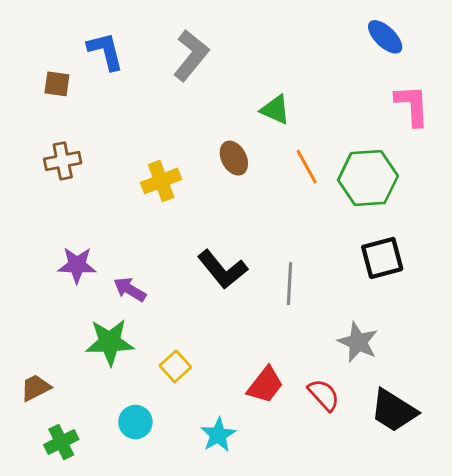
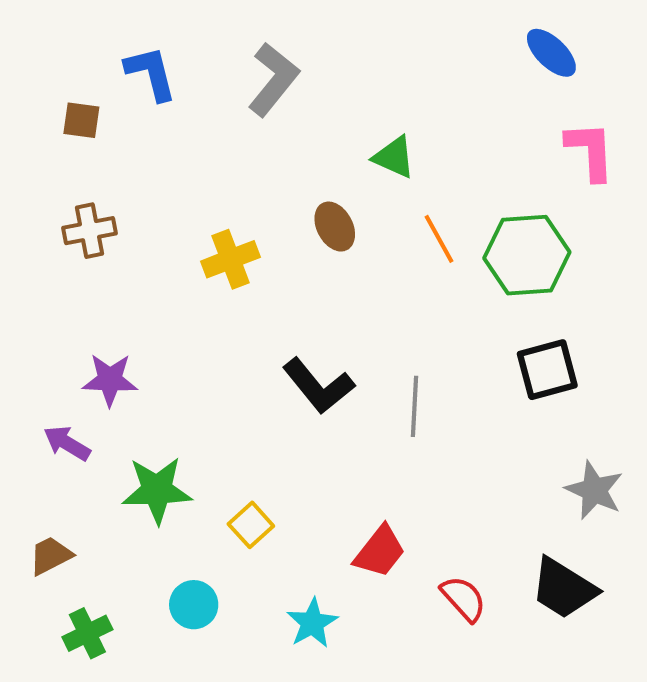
purple arrow: (130, 289) -> (67, 443), moved
gray star: (358, 342) -> (594, 490), moved
red semicircle: (324, 395) -> (464, 599), moved

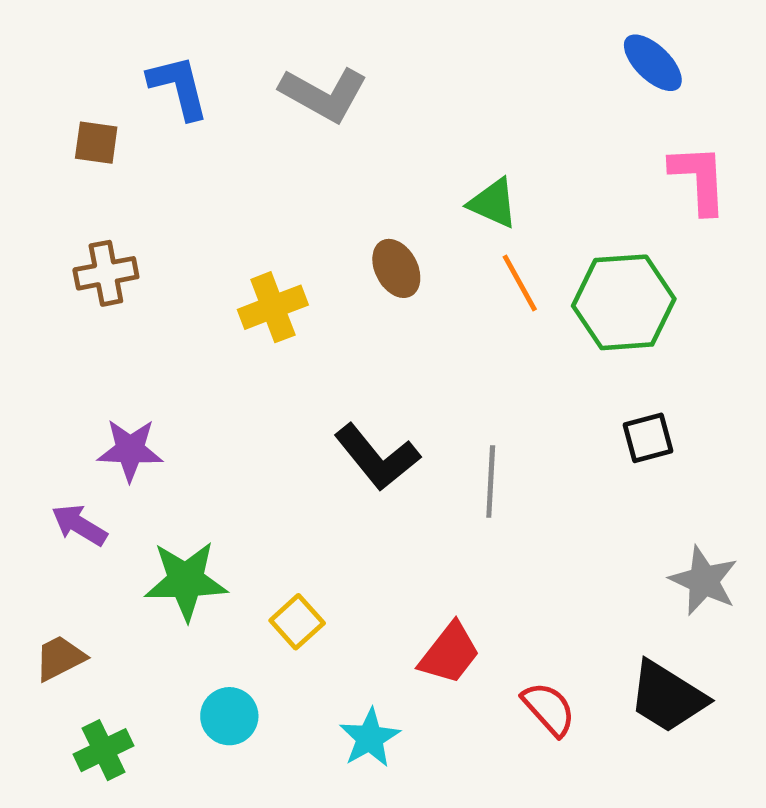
gray L-shape: (273, 79) -> (324, 94), turned 80
green triangle: (394, 157) -> (493, 203), moved
black square: (547, 370) -> (648, 438), size x0.7

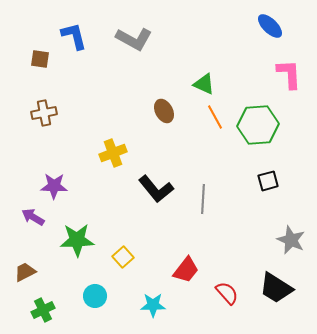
yellow cross: (273, 307) -> (113, 153), moved
cyan star: (370, 738) -> (153, 305), turned 30

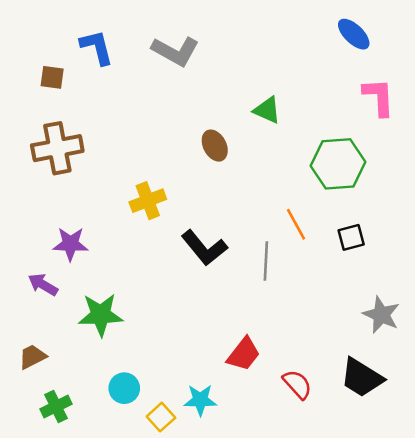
brown cross: (44, 113) -> (57, 148), size x1.5
orange line: (215, 117) -> (296, 224), moved
yellow square: (123, 257) -> (161, 417), moved

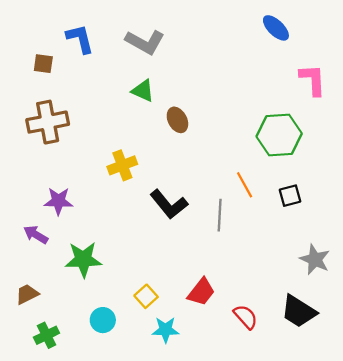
blue ellipse: (354, 34) -> (276, 28), moved
green triangle: (267, 110) -> (143, 91), moved
yellow square: (161, 417) -> (146, 296), moved

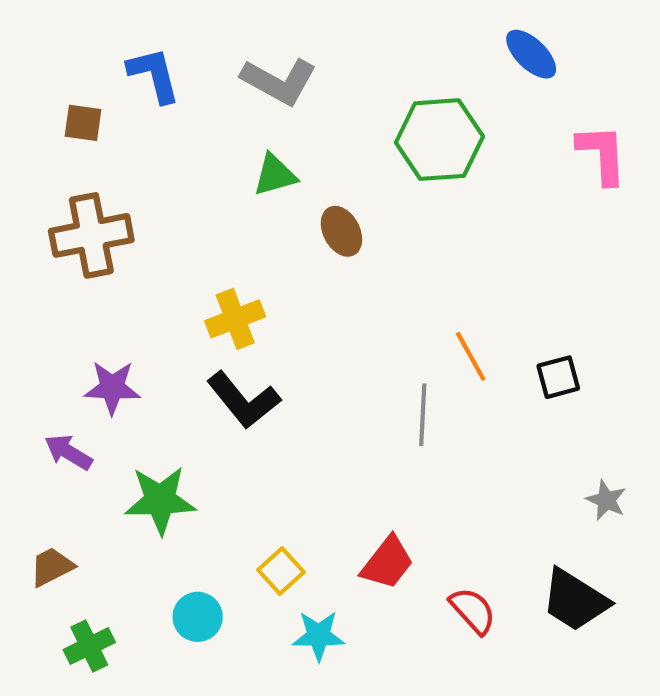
green triangle: (143, 91) -> (275, 175), turned -40
green hexagon: (279, 135) -> (439, 140), moved
black L-shape: (169, 204) -> (244, 400), moved
gray star: (315, 259) -> (606, 500), size x0.7

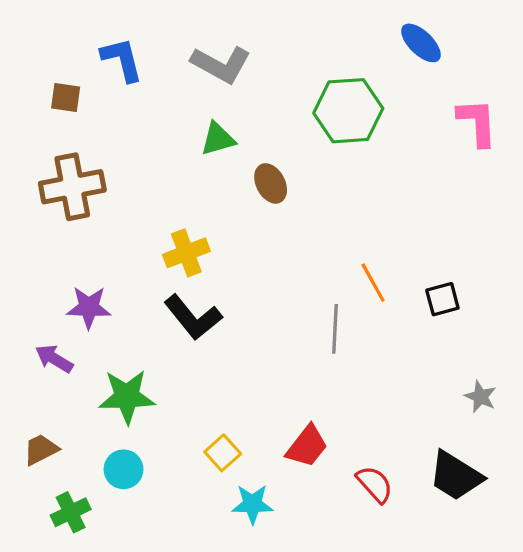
cyan circle: (198, 617) -> (124, 469), moved

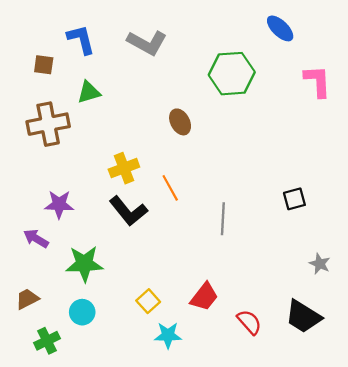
green triangle: (218, 139) -> (89, 92), moved
orange line: (373, 283) -> (170, 188), moved

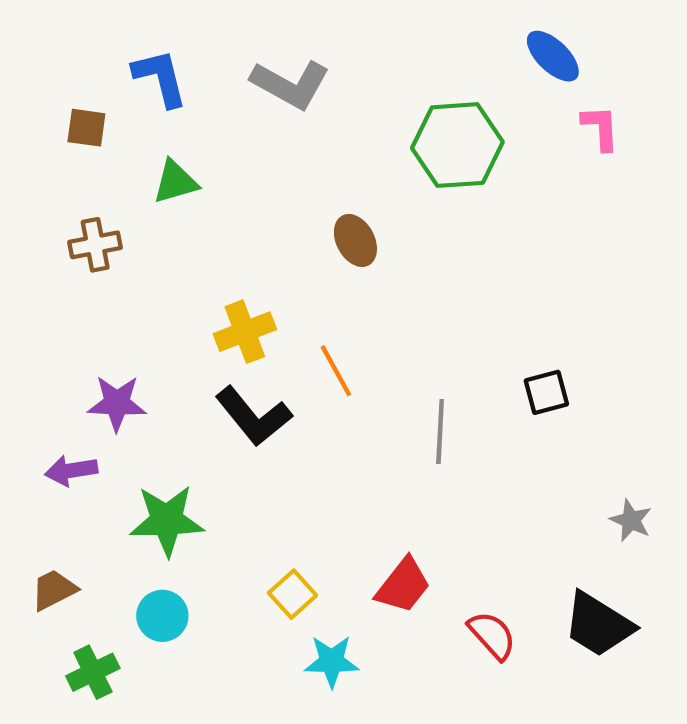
pink L-shape: (317, 81) -> (601, 128), moved, size x0.7
brown cross: (48, 124) -> (95, 245), size x0.6
black square: (294, 199) -> (546, 392), moved
purple arrow: (36, 238) -> (71, 470), turned -40

